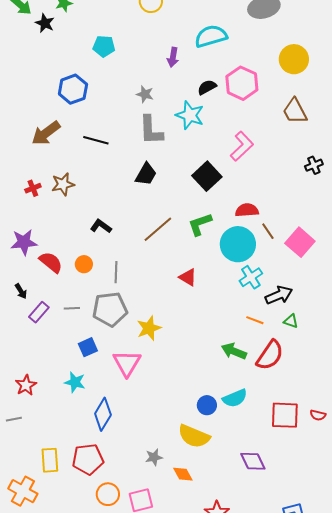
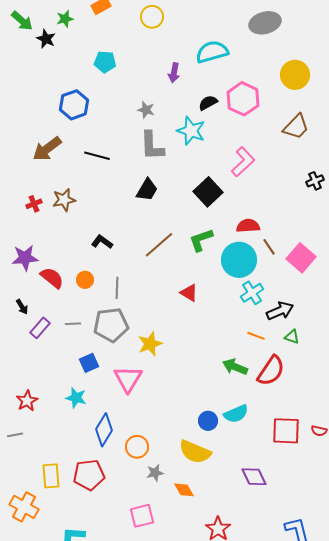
brown trapezoid: (295, 111) -> (296, 127), turned -108
orange circle: (108, 494) -> (137, 447), moved

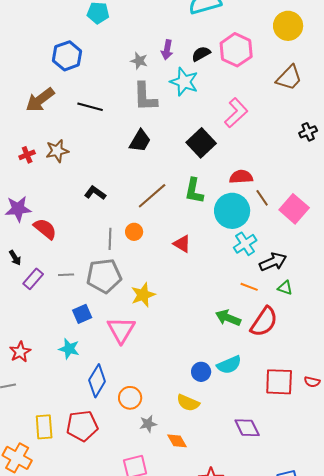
purple arrow: (174, 73) -> (167, 50), moved
green L-shape: (201, 240) -> (194, 191), turned -60
orange circle: (85, 280) -> (134, 232), moved
yellow semicircle: (195, 452) -> (188, 403), size x0.7

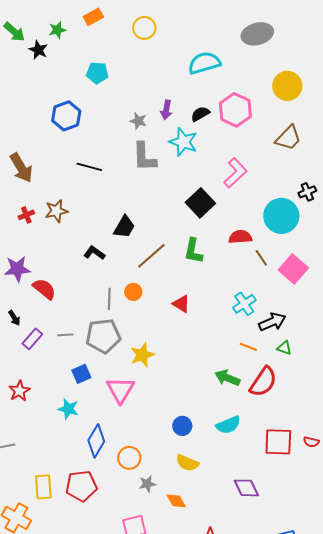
brown arrow: (40, 100) -> (21, 168), moved, turned -84
black trapezoid: (140, 141) -> (124, 227), moved
cyan circle: (232, 211) -> (281, 216), moved
red star: (20, 352) -> (19, 391), moved
blue circle: (201, 372) -> (182, 426), moved

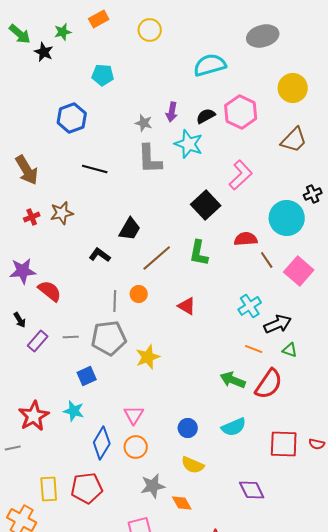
pink triangle: (120, 390) -> (134, 415), moved, size x0.7
red star: (19, 391) -> (34, 416), moved, size x1.4
orange circle: (129, 458) -> (136, 447), moved
gray star: (147, 484) -> (153, 486), size x1.4

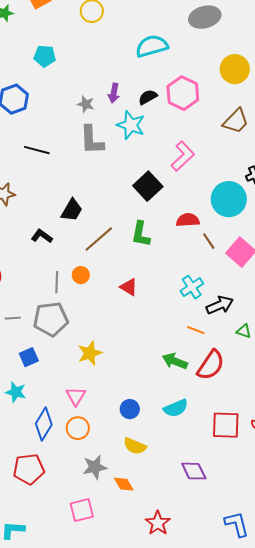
green triangle: (290, 350) -> (244, 331), moved
yellow star: (148, 357) -> (90, 353), moved

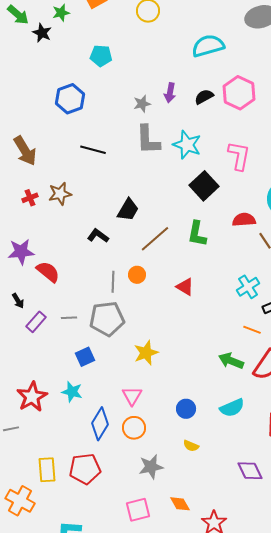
gray star: (86, 104) -> (142, 104), turned -30
cyan star: (131, 125) -> (187, 145), moved
pink L-shape: (183, 156) -> (239, 156), turned -36
yellow semicircle: (135, 446) -> (191, 446), size x0.7
orange diamond: (124, 484) -> (180, 504), moved

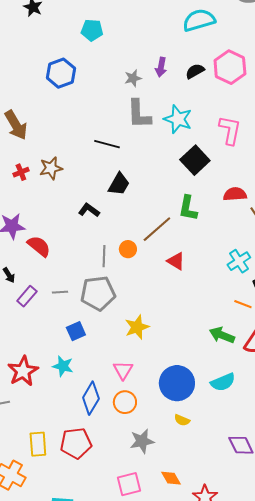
black line: (93, 150) -> (107, 144), moved
brown line: (155, 239) -> (157, 229), moved
blue circle: (186, 409) -> (177, 383), size x1.8

